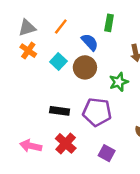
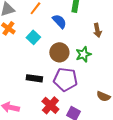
brown circle: (85, 67) -> (59, 52), moved
red cross: (66, 143) -> (50, 105), moved

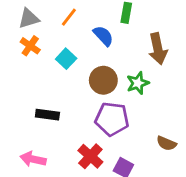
brown arrow: (97, 30) -> (158, 49), size x1.5
black rectangle: (34, 78) -> (47, 115), moved

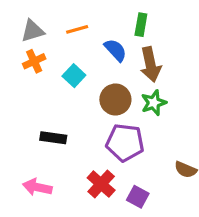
orange line: (69, 17) -> (77, 29), turned 36
orange cross: (30, 46) -> (34, 61), turned 30
brown arrow: (158, 49) -> (151, 64), moved

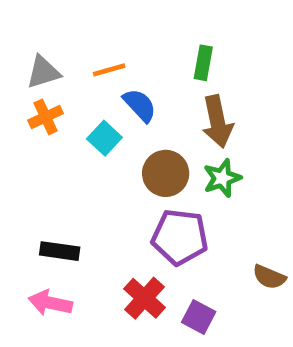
blue semicircle: (115, 50) -> (140, 105), moved
black rectangle: (53, 138) -> (60, 251), moved

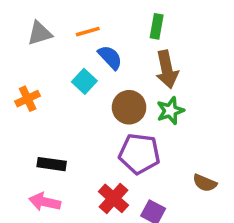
orange cross: (46, 117) -> (28, 99), moved

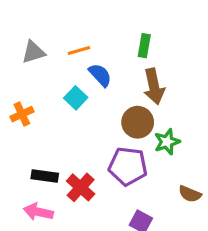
brown circle: (129, 107) -> (138, 122), moved
green star: (170, 111) -> (167, 142), moved
red cross: (114, 198) -> (81, 187), moved

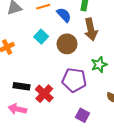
blue semicircle: (100, 75) -> (64, 15), moved
brown circle: (138, 122) -> (67, 44), moved

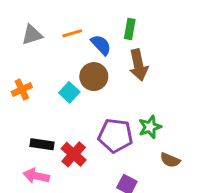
cyan square: (41, 37) -> (69, 92), moved
brown circle: (67, 44) -> (94, 77), moved
green star: (99, 65) -> (150, 127), moved

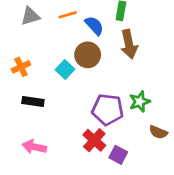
black rectangle: (42, 144) -> (33, 102), moved
red cross: (74, 154) -> (94, 140), moved

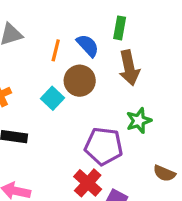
orange line: (68, 15) -> (56, 50), moved, turned -60
green star: (140, 102) -> (139, 121), moved

